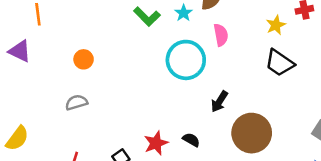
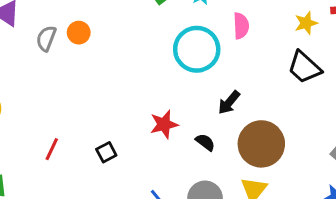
gray semicircle: (76, 102) -> (46, 38), moved, turned -60
black semicircle: (191, 140) -> (205, 142), moved
red star: (156, 143) -> (164, 124), moved

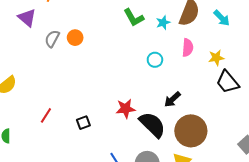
yellow star: (306, 23) -> (216, 58), moved
cyan circle: (197, 49) -> (155, 60), size x0.5
black semicircle: (205, 142) -> (152, 125), size x2.0

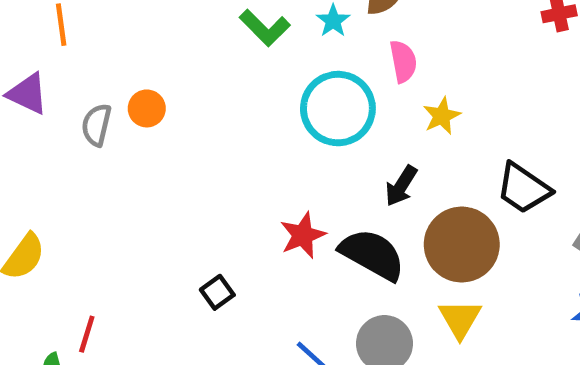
yellow star: (216, 58) -> (442, 116), moved
cyan circle: (155, 60) -> (338, 109), size x2.0
black trapezoid: (228, 82) -> (523, 188), moved
red line: (46, 115) -> (87, 334), moved

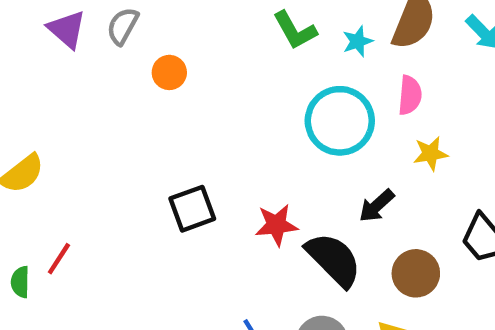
gray semicircle: (96, 125) -> (123, 26), moved
brown circle: (462, 245) -> (416, 273), size x0.7
black square: (217, 292) -> (192, 209), moved, size x1.5

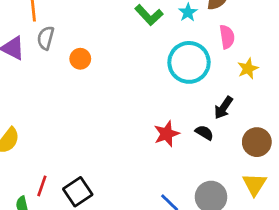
black square: (192, 209) -> (78, 192), moved
black semicircle: (334, 260) -> (204, 133), moved, size x0.5

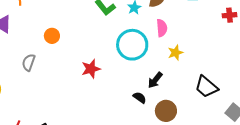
gray semicircle: (46, 38) -> (29, 62), moved
red star: (167, 134) -> (91, 69), moved
brown circle: (257, 142) -> (166, 111), moved

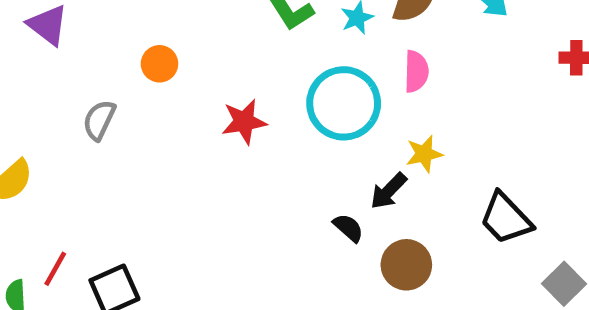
yellow star: (175, 53) -> (424, 154), moved
red star: (91, 69) -> (244, 122), moved

